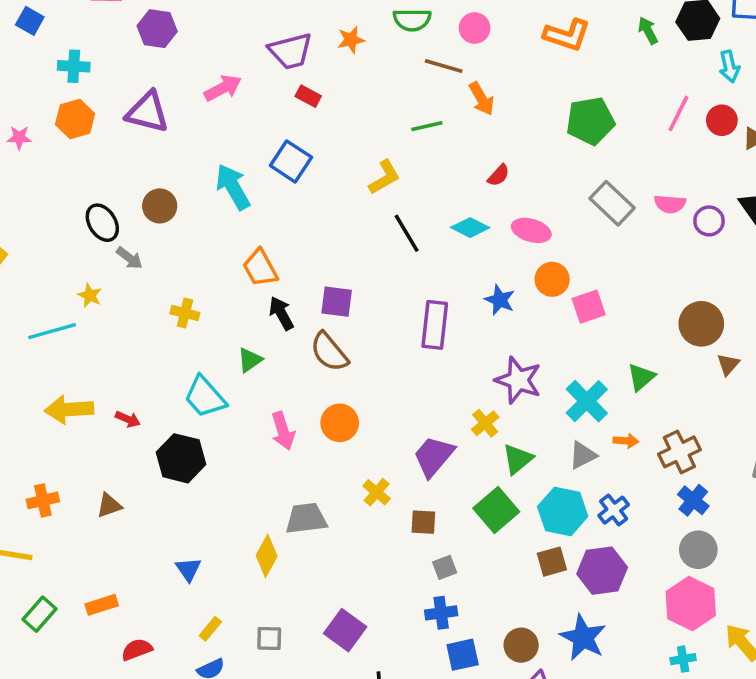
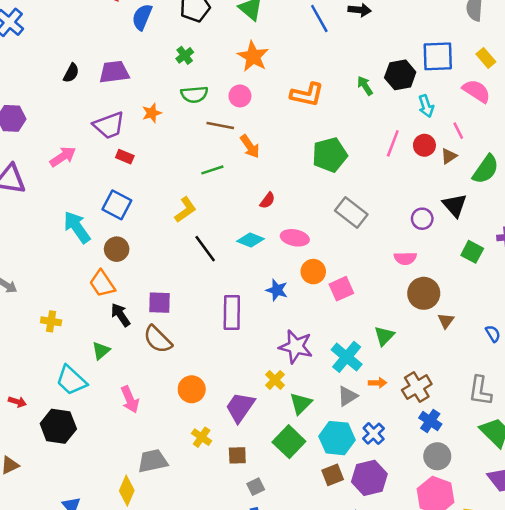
pink semicircle: (670, 204) -> (405, 258), moved
brown circle: (160, 206) -> (117, 249), moved
orange circle: (340, 423) -> (192, 389), moved

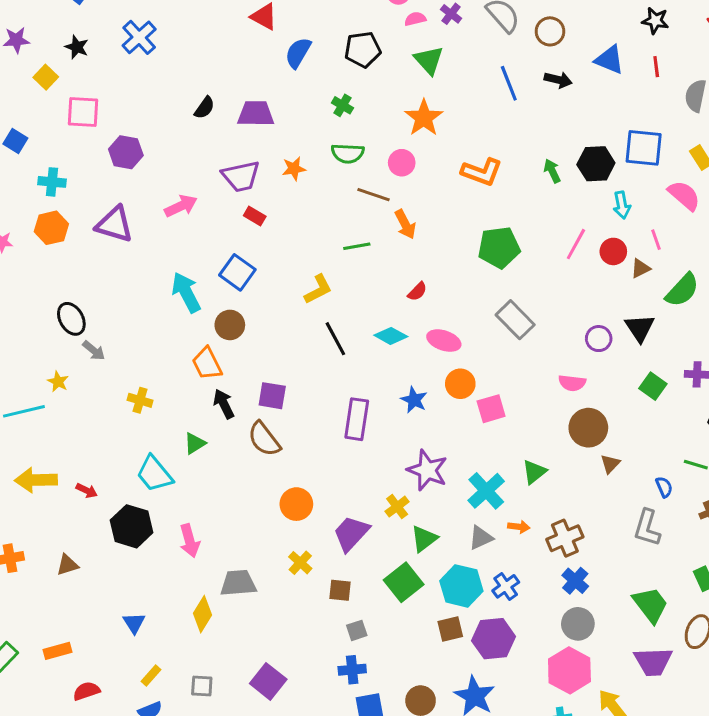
green cross: (185, 55) -> (342, 105), turned -30
gray L-shape: (480, 391) -> (647, 528), moved
pink arrow: (130, 399) -> (190, 541), moved

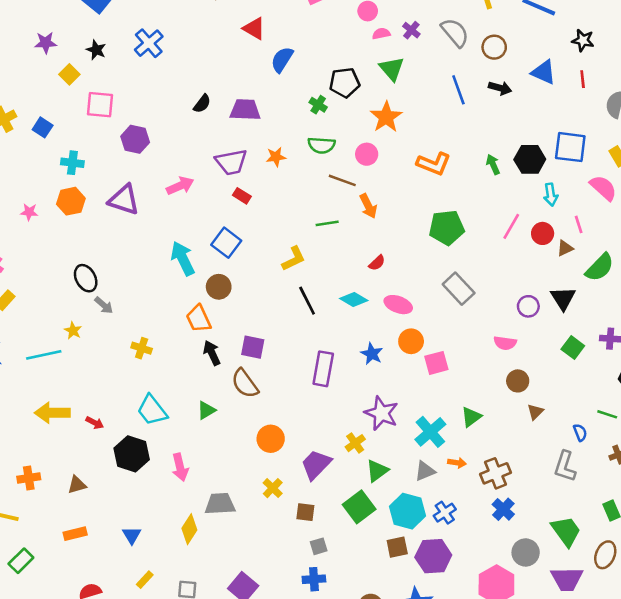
black pentagon: (363, 50) -> (345, 83), moved
brown circle: (588, 428) -> (518, 381), size x0.7
green triangle: (195, 443) -> (206, 410), moved
gray circle: (578, 624) -> (526, 552), moved
orange rectangle: (57, 651) -> (75, 534), moved

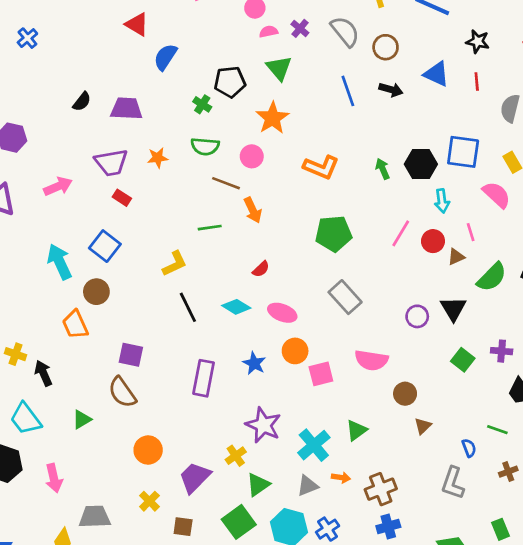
blue cross: (149, 43) -> (27, 38), size x0.7
pink semicircle: (505, 343) -> (371, 360), moved, size x1.4
black arrow: (212, 353) -> (43, 373), moved
blue cross: (503, 509) -> (388, 527), turned 30

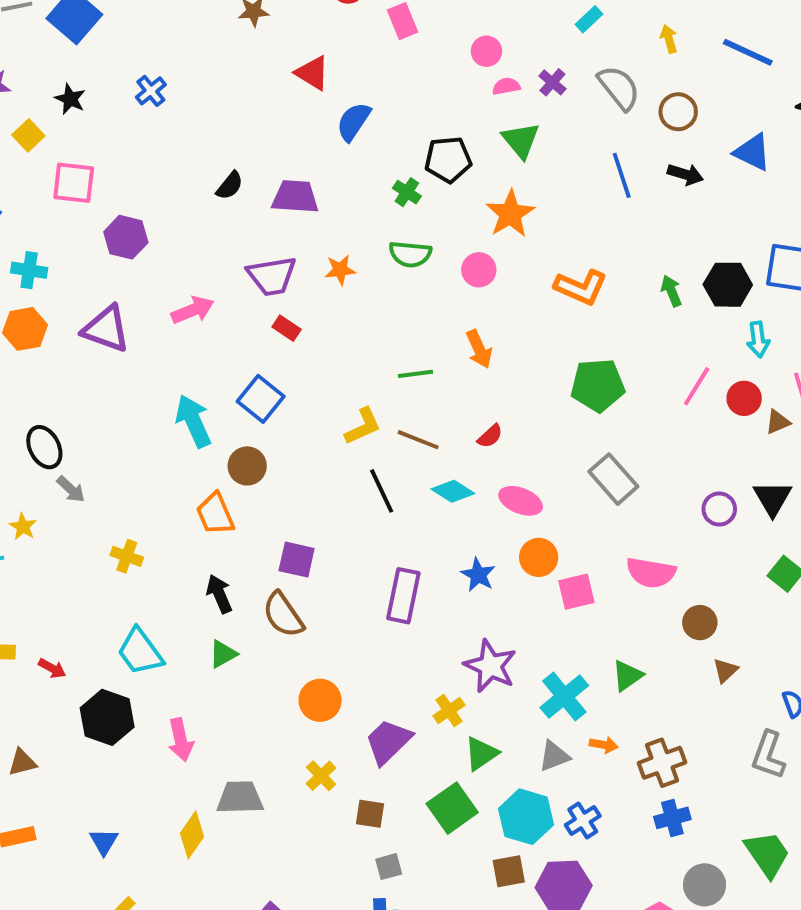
brown line: (226, 183) -> (418, 440), moved
black arrow: (43, 373) -> (219, 594), moved

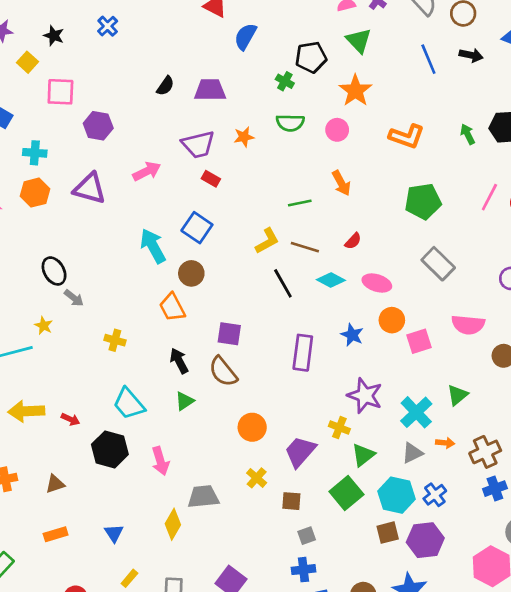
yellow cross: (449, 710) -> (339, 428), turned -30

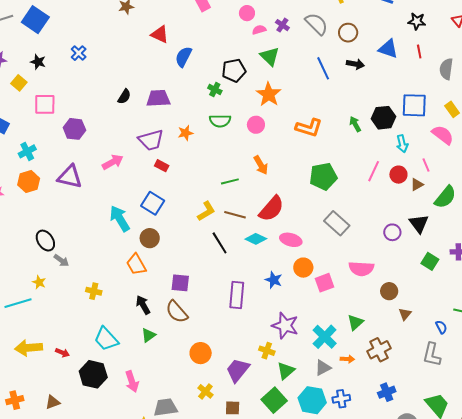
cyan cross: (35, 153) -> (27, 151), turned -30
red semicircle: (353, 241) -> (271, 209), size x2.0
brown cross: (485, 452) -> (379, 350), moved
blue cross: (435, 495) -> (341, 399), turned 30

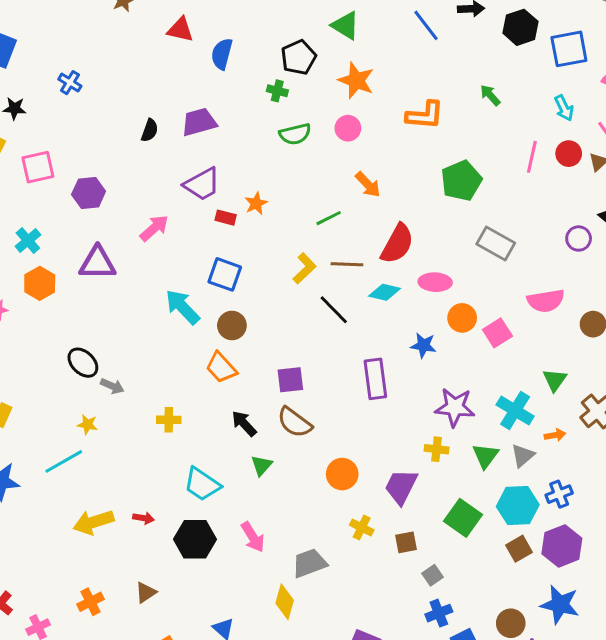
black hexagon: (384, 118) -> (520, 27), moved
orange star: (185, 133) -> (256, 203), moved
green triangle: (286, 371) -> (485, 456), moved

